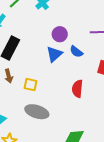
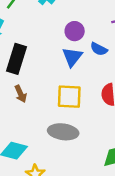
yellow square: (30, 85) -> (69, 97), moved, size x1.5

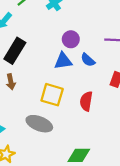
blue triangle: (72, 57) -> (63, 61), turned 30

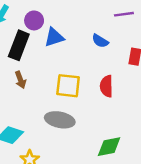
purple circle: (71, 39) -> (34, 20), moved
blue triangle: (63, 61) -> (54, 37), moved

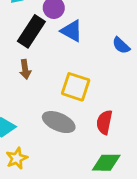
blue triangle: (54, 37) -> (72, 31), turned 35
red semicircle: (106, 86) -> (104, 122), moved

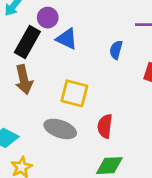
blue semicircle: (121, 45) -> (116, 50), turned 66
brown arrow: (25, 69) -> (24, 80), size x1.5

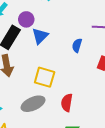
blue triangle: (67, 39) -> (40, 36), turned 48
gray ellipse: (60, 129) -> (33, 104), turned -45

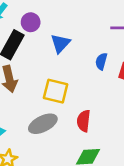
blue triangle: (40, 36) -> (60, 43), moved
blue semicircle: (77, 45) -> (101, 61), moved

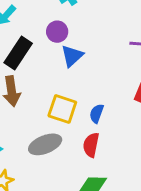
purple circle: (31, 22) -> (57, 32), moved
blue semicircle: (101, 61) -> (97, 114), moved

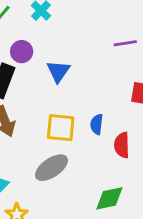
purple circle: (57, 32) -> (22, 52), moved
red semicircle: (91, 145) -> (122, 145), moved

